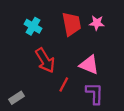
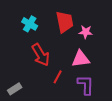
pink star: (97, 23) -> (86, 32), moved
pink triangle: (89, 65) -> (81, 59), turned -30

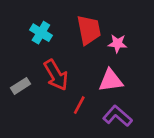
purple L-shape: (86, 85) -> (117, 116), turned -50
gray rectangle: (15, 89) -> (20, 86), moved

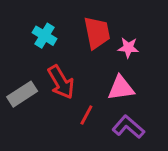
gray rectangle: (20, 86) -> (22, 94), size x1.4

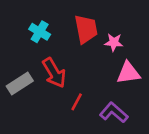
pink triangle: (121, 88) -> (128, 73), moved

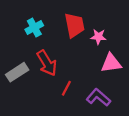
cyan cross: (40, 32) -> (34, 27), turned 30

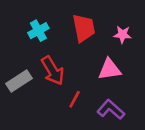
pink star: (98, 37) -> (122, 34), moved
pink triangle: (111, 63) -> (110, 69), moved

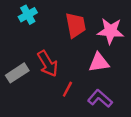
cyan cross: (38, 31) -> (28, 15), moved
pink star: (122, 34) -> (110, 31), size x1.6

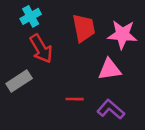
red arrow: (48, 64) -> (41, 49), moved
red line: (67, 89) -> (75, 99), turned 63

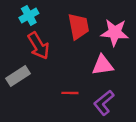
purple L-shape: (111, 109) -> (104, 103), turned -80

